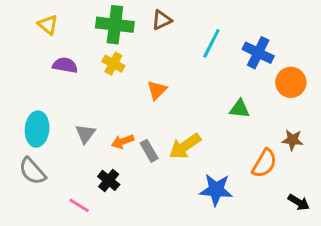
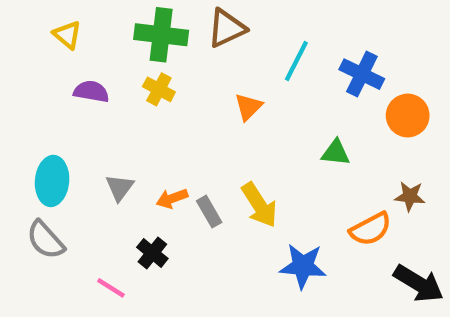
brown triangle: (162, 20) -> (227, 28), size x1.4
orange triangle: (157, 90) -> (248, 107), moved
yellow arrow: (185, 146) -> (259, 205), turned -88
orange semicircle: (264, 163) -> (371, 229), turned 32
black arrow: (299, 202) -> (419, 284), size x1.6

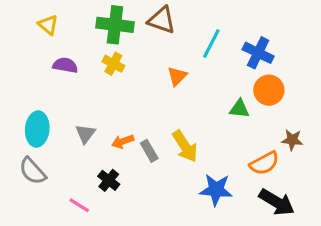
brown triangle: (227, 28) -> (162, 20), turned 44
orange circle: (408, 116) -> (269, 90), moved
black arrow: (419, 284) -> (277, 202), moved

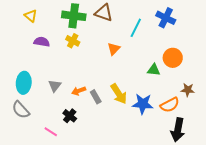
blue cross: (258, 53) -> (166, 18), moved
blue star: (216, 190) -> (143, 104), moved
black arrow: (277, 202) -> (178, 130), turned 70

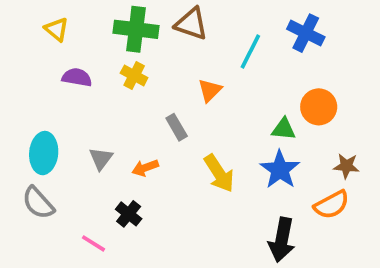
gray rectangle: (96, 97) -> (177, 127), moved
blue star: (143, 104) -> (280, 170), moved, turned 30
orange semicircle: (170, 105) -> (332, 205), moved
black arrow: (178, 130) -> (282, 240), moved

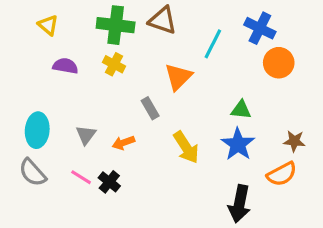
orange triangle: (210, 90) -> (178, 77), size x1.4
orange circle: (319, 107) -> (279, 63), moved
pink line: (94, 243) -> (81, 177), moved

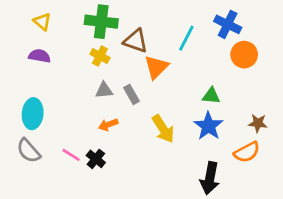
brown triangle: (163, 20) -> (136, 41), moved
purple semicircle: (65, 66) -> (39, 56), moved
gray triangle: (86, 135) -> (104, 90), moved, turned 48

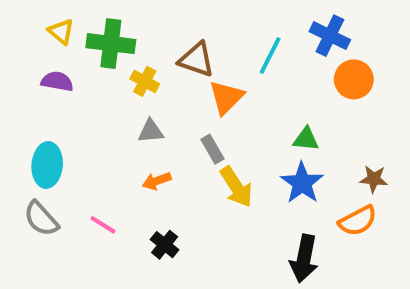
green cross: (101, 22) -> (111, 44), moved
gray rectangle: (132, 94) -> (212, 149), moved
black cross: (96, 159) -> (165, 245), moved

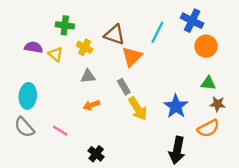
yellow triangle: (61, 32) -> (56, 54), moved
green cross: (111, 44) -> (65, 25), size x0.7
green triangle: (306, 139) -> (208, 83), moved
black cross: (165, 245) -> (96, 154), moved

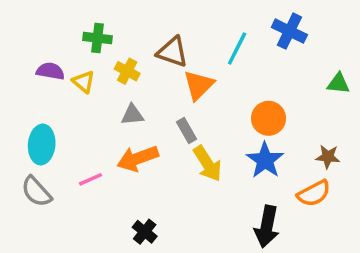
orange circle: (206, 46) -> (269, 118), moved
green triangle: (208, 83) -> (338, 83), moved
orange arrow: (91, 105) -> (138, 158), size x1.6
pink line: (60, 131) -> (91, 179), moved, turned -56

